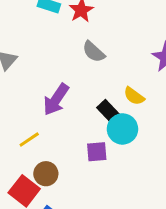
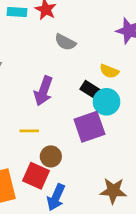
yellow line: (29, 139) -> (29, 131), turned 48
purple square: (97, 152) -> (89, 127), size x1.6

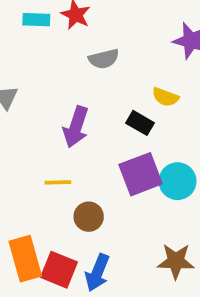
gray semicircle: (65, 42) -> (104, 59), turned -40
cyan circle: (106, 102) -> (178, 181), moved
red square: (36, 176) -> (59, 270), moved

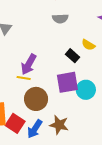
purple arrow: (76, 127) -> (29, 64), moved
brown circle: (89, 217) -> (36, 99), size x1.5
brown star: (176, 261) -> (59, 125), moved

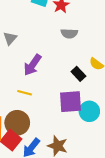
purple arrow: (29, 64) -> (33, 65), moved
brown circle: (36, 99) -> (17, 123), moved

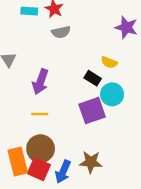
gray semicircle: (69, 33) -> (61, 32), moved
cyan circle: (89, 111) -> (112, 94), moved

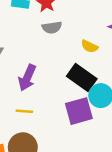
yellow semicircle: (109, 62) -> (90, 46), moved
black rectangle: (93, 78) -> (82, 78), size x1.6

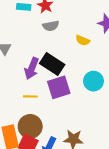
black rectangle: (82, 78) -> (52, 64), moved
purple square: (79, 111) -> (59, 87), moved

